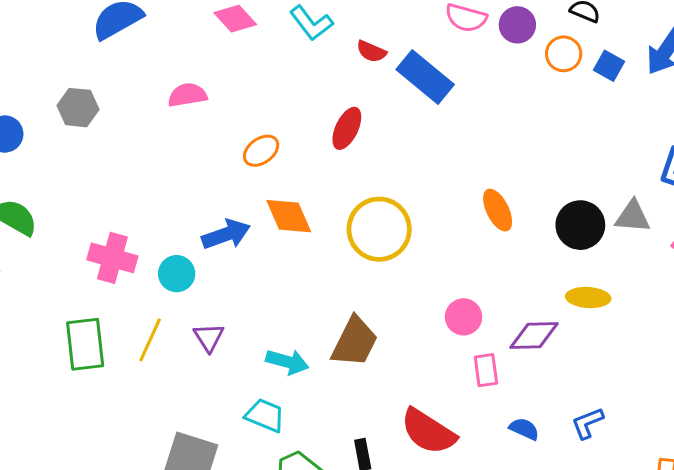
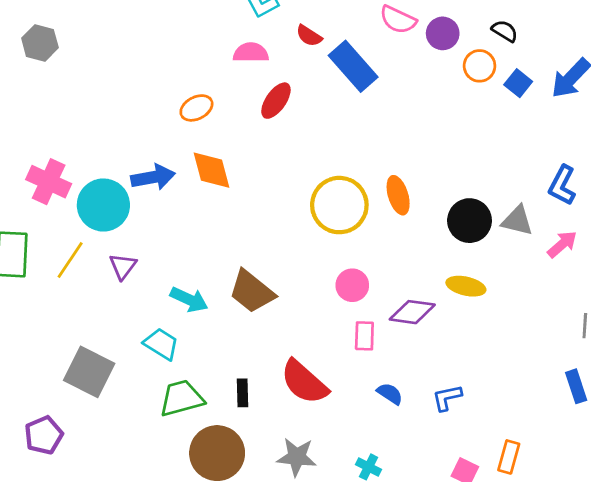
pink semicircle: (187, 95) -> (251, 53), moved
yellow circle: (379, 229) -> (339, 205), moved
cyan circle: (177, 274) -> (103, 205), size x1.6
brown trapezoid: (355, 342) -> (252, 292), turned 93

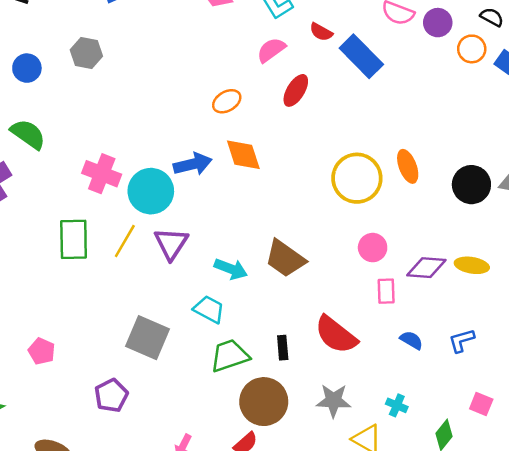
pink semicircle: (251, 53) -> (271, 50), turned -32
purple triangle: (123, 266) -> (171, 244), size x1.4
yellow ellipse: (466, 286) -> (472, 265), moved

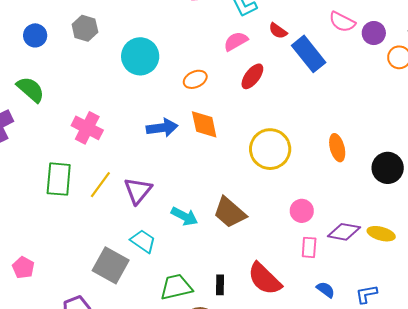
yellow circle: (357, 178) -> (270, 149), moved
cyan circle: (151, 191) -> (140, 56), moved
cyan trapezoid: (209, 309) -> (143, 241), moved

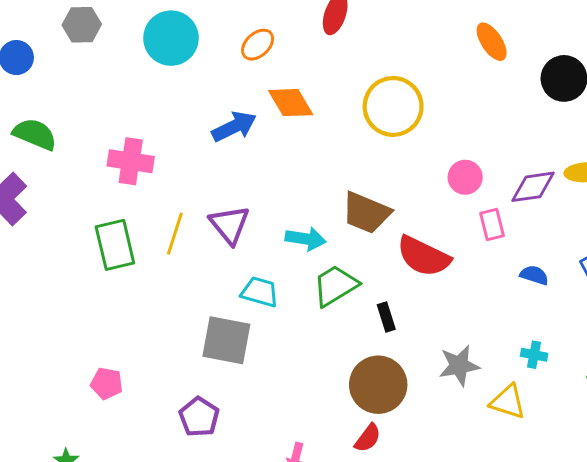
orange ellipse: (337, 148) -> (492, 42), moved
red semicircle: (265, 279) -> (424, 256), moved
green trapezoid: (176, 287) -> (335, 286), moved

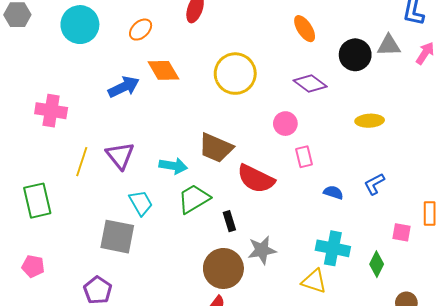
purple diamond: (533, 187) -> (310, 84), moved, turned 44
green rectangle: (115, 245) -> (37, 201), moved
cyan trapezoid: (260, 292) -> (141, 203), turned 44
cyan cross: (534, 355) -> (333, 248), size x1.8
gray star: (459, 366) -> (262, 250), moved

